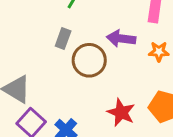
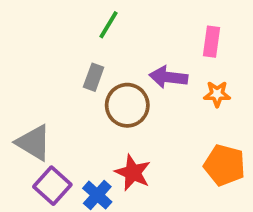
red star: (121, 112) -> (133, 173), moved

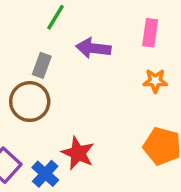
purple arrow: (168, 77) -> (93, 48), moved
brown circle: (127, 105) -> (30, 102), moved

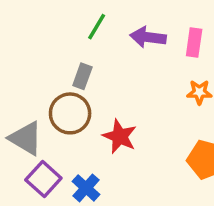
purple arrow: (93, 48) -> (148, 37), moved
red star: (78, 153) -> (120, 136), moved

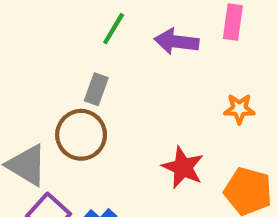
pink rectangle: (194, 43) -> (233, 22), moved
red star: (120, 136) -> (183, 167), moved

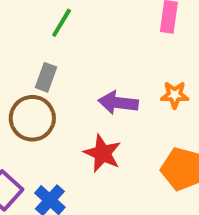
purple arrow: (176, 42) -> (118, 103), moved
red star: (183, 167) -> (103, 153), moved

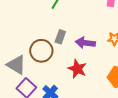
gray rectangle: (46, 77) -> (60, 37), moved

